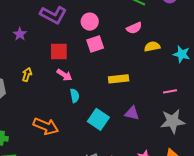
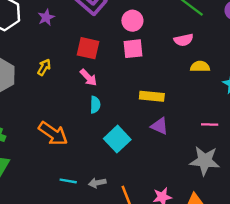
purple triangle: (132, 113) -> (160, 126), moved

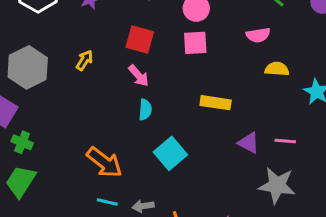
purple triangle: (160, 126) -> (249, 143), moved
orange arrow: (53, 134) -> (104, 162), moved

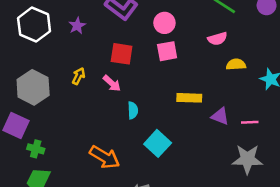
pink arrow: (139, 76) -> (112, 83), moved
purple triangle: (249, 143) -> (220, 116), moved

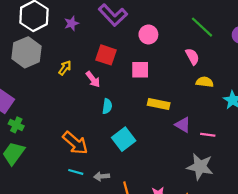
pink semicircle: (217, 39) -> (192, 57), turned -112
pink square: (167, 51) -> (140, 70), moved
gray hexagon: (33, 87) -> (27, 52), moved

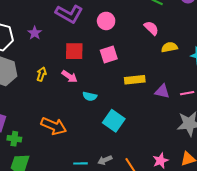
cyan semicircle: (107, 106) -> (90, 96), turned 112
orange arrow: (75, 143) -> (54, 126), moved

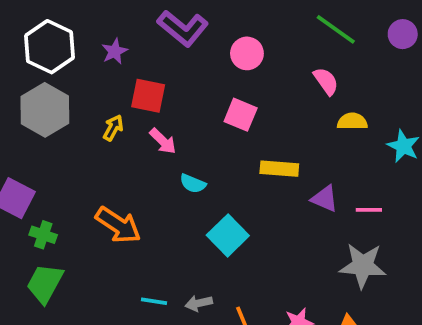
red square: (74, 51) -> (148, 96), moved
pink square: (109, 55) -> (241, 115), turned 30

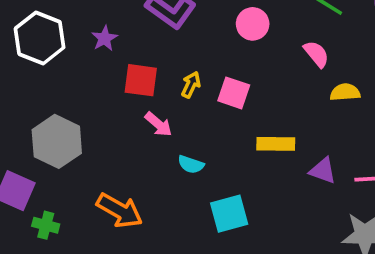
pink circle: (247, 53) -> (253, 24), moved
gray hexagon: (45, 110) -> (57, 141), moved
yellow arrow: (113, 128) -> (191, 85), moved
cyan square: (228, 235) -> (229, 214), turned 33

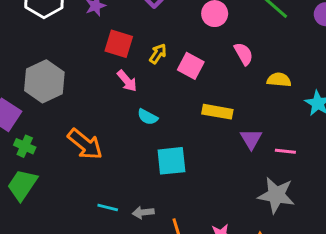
pink semicircle: (316, 54) -> (244, 54), moved
purple triangle: (323, 171) -> (251, 139), turned 30

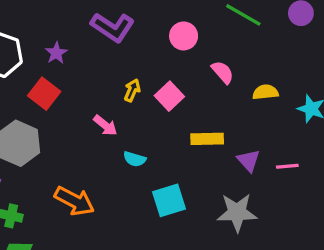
red square: (119, 44) -> (44, 94), moved, turned 32
pink square: (191, 66) -> (169, 96), turned 30
gray star: (276, 195) -> (237, 212), moved

